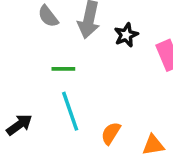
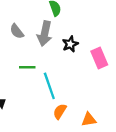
cyan line: (70, 111) -> (49, 86), moved

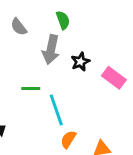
gray semicircle: (17, 31) -> (19, 27), moved
pink rectangle: (99, 58) -> (114, 78), turned -30

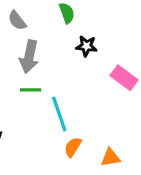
gray arrow: (51, 50) -> (29, 57), moved
black star: (80, 62) -> (86, 46), moved, turned 30

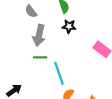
black star: (86, 46) -> (69, 26), moved

